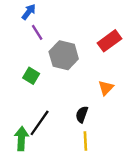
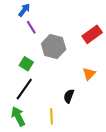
black line: (40, 123) -> (24, 89), moved
green arrow: (21, 139) -> (18, 116), turned -30
yellow line: (85, 141) -> (52, 116), moved

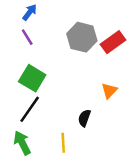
purple line: (31, 27) -> (27, 37), moved
gray hexagon: (54, 46) -> (82, 37), moved
green square: (26, 64) -> (32, 78), size x1.5

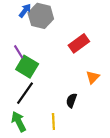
purple line: (27, 37) -> (19, 52), moved
gray hexagon: (82, 37) -> (41, 16), moved
red rectangle: (113, 42) -> (79, 43), moved

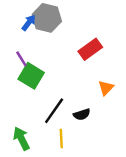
blue arrow: (25, 11) -> (29, 23), moved
black line: (25, 93) -> (54, 111), moved
black semicircle: (71, 100) -> (82, 114), turned -128

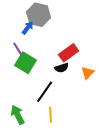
blue arrow: (29, 23) -> (28, 28), moved
red rectangle: (90, 49) -> (69, 53), moved
black semicircle: (82, 114) -> (62, 68), moved

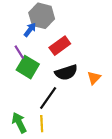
red rectangle: (69, 53) -> (60, 46), moved
black semicircle: (62, 68) -> (66, 72), size x1.5
yellow line: (51, 115) -> (42, 124), moved

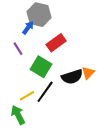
green square: (28, 67) -> (41, 67), moved
black semicircle: (66, 72) -> (72, 77), moved
yellow line: (42, 124) -> (27, 96), moved, turned 63

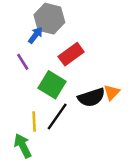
yellow line: (27, 96) -> (34, 122), turned -63

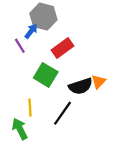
purple line: (23, 62) -> (20, 46), moved
black line: (57, 116) -> (63, 113), moved

